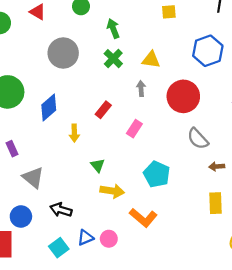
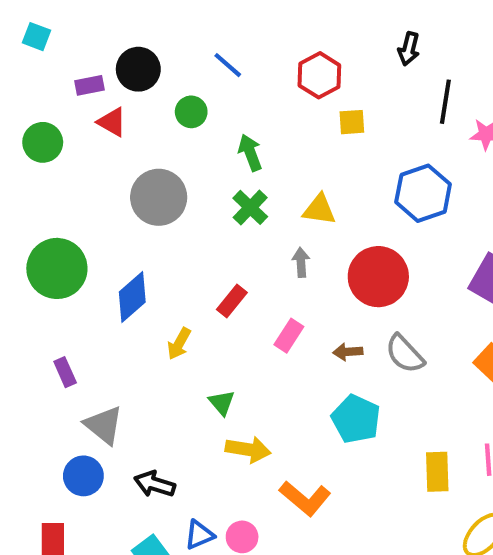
yellow arrow: (74, 133) -> (179, 344), turned 30
brown arrow: (217, 166) -> (348, 352), moved
cyan pentagon: (157, 174) -> (356, 419), moved
blue circle: (21, 216) -> (83, 476), moved

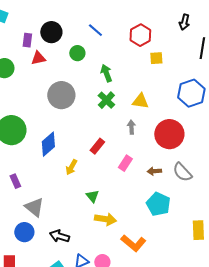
purple rectangle: (89, 85) -> (27, 40), turned -72
red triangle: (112, 122) -> (38, 58), turned -42

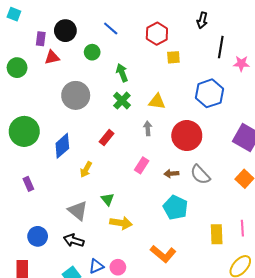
red rectangle: (97, 146) -> (107, 138), moved
gray triangle: (34, 207) -> (78, 211), moved
orange L-shape: (133, 243) -> (163, 254), moved

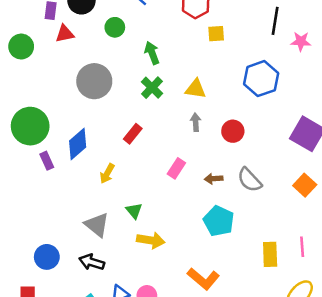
gray arrow: (148, 128) -> (196, 122), moved
red circle: (187, 136) -> (233, 131), size x0.6
purple rectangle: (28, 184) -> (47, 161), moved

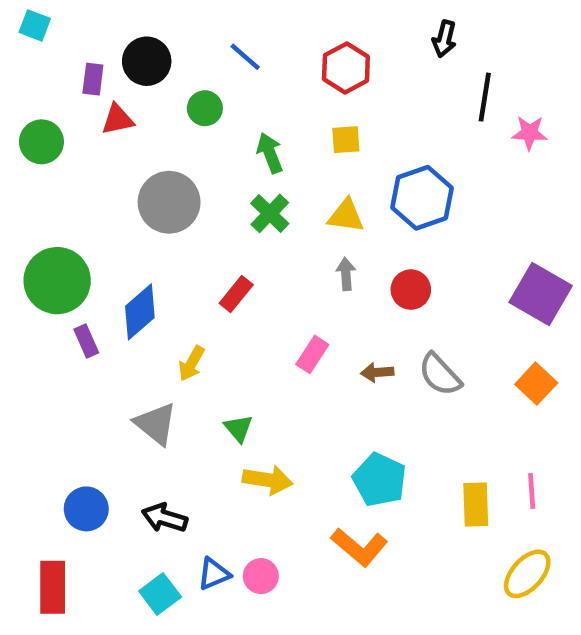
yellow square: (216, 34) -> (346, 140), moved
blue hexagon: (261, 79) -> (422, 198), moved
cyan pentagon: (219, 221) -> (379, 480), moved
gray triangle: (97, 225) -> (156, 424), moved

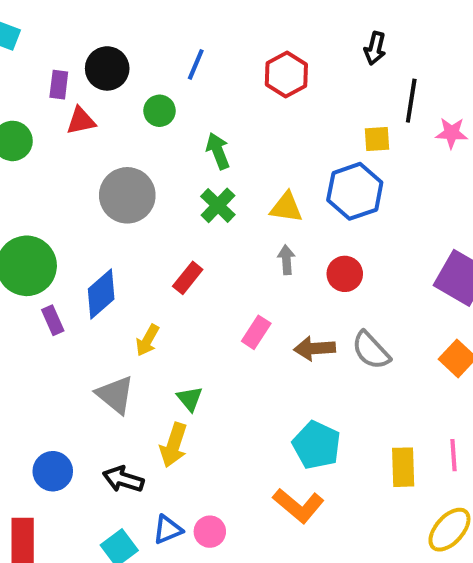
blue line: (245, 57) -> (196, 64), turned 72
yellow square: (346, 140) -> (377, 139), moved
brown arrow: (377, 372) -> (315, 348), size x1.4
yellow arrow: (268, 480) -> (174, 445), moved, turned 99

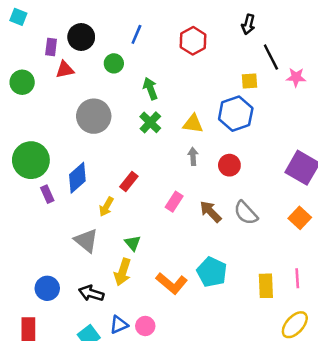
black line: (411, 101) -> (271, 57), turned -36
red rectangle: (188, 278) -> (129, 181), moved
brown arrow: (315, 348) -> (211, 212), turned 50
orange L-shape: (298, 505) -> (172, 283), moved

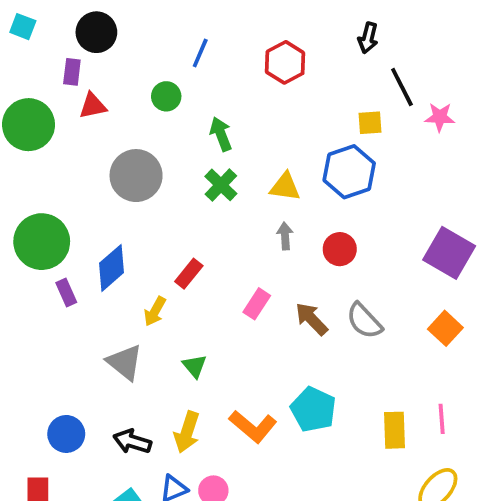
black circle: (81, 37) -> (96, 32), moved
green circle: (22, 82) -> (29, 125), size x1.4
yellow arrow: (123, 272) -> (187, 432), moved

